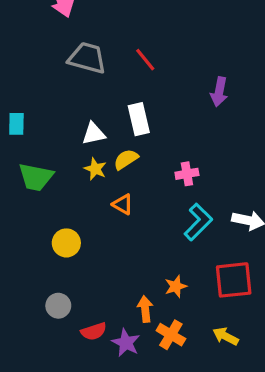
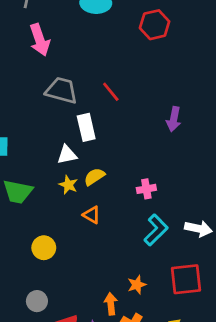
white rectangle: (139, 119) -> (86, 127), moved

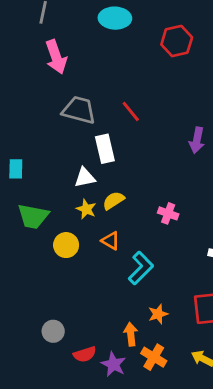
pink cross: (146, 189) -> (168, 213), turned 30
cyan L-shape: (156, 230) -> (141, 268), moved
yellow circle: (44, 248) -> (66, 245), moved

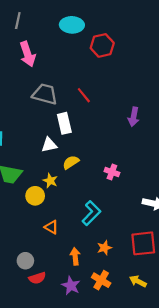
red hexagon: (177, 41) -> (102, 45), moved
yellow star: (86, 209) -> (50, 181), moved
orange triangle: (111, 241) -> (51, 227), moved
orange arrow: (131, 334) -> (75, 256), moved
red semicircle: (85, 354) -> (37, 278), moved

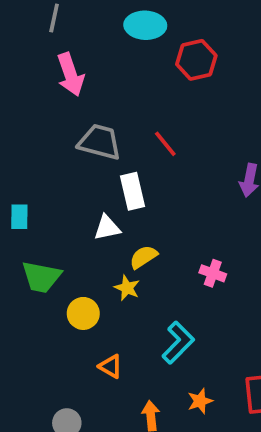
yellow star: (50, 181) -> (127, 288), moved

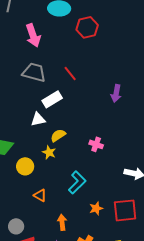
pink arrow: (70, 74) -> (33, 35), moved
white rectangle: (132, 191) -> (52, 99), turned 72
orange star: (200, 401) -> (96, 208), moved

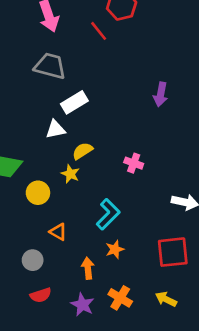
red line: (70, 73) -> (99, 31), moved
orange star: (96, 208) -> (115, 249), moved
gray circle: (16, 226) -> (33, 260), moved

